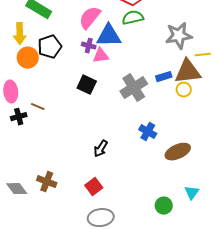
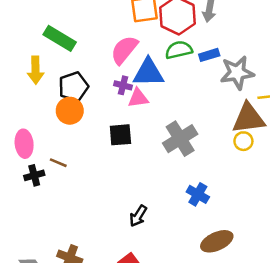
orange circle: (28, 58) -> (70, 111), moved
blue rectangle: (164, 77) -> (209, 55), moved
black square: (87, 85) -> (120, 135), turned -30
brown ellipse: (178, 152) -> (217, 241), moved

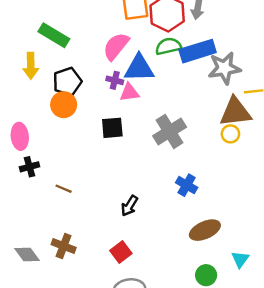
blue rectangle: (209, 55) -> (198, 51), size x1.8
brown line: (58, 163) -> (64, 189), moved

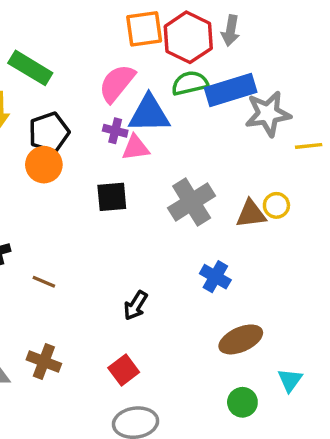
brown triangle: (235, 112) -> (251, 214), moved, size x0.7

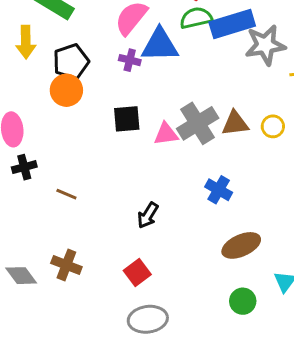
pink triangle: (136, 148) -> (166, 134), moved
brown triangle: (251, 214) -> (235, 123), moved

